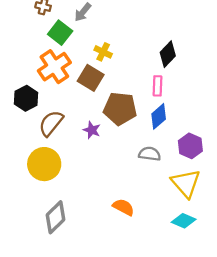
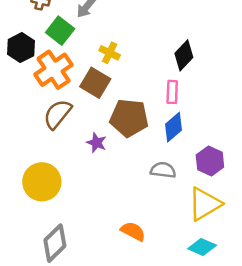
black hexagon: (26, 98) -> (21, 48), moved
brown semicircle: (51, 123) -> (57, 114), moved
yellow triangle: (186, 183) -> (205, 204), turned 40

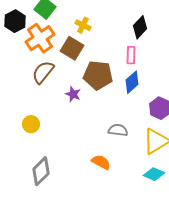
gray semicircle: (163, 170) -> (118, 130), moved
yellow circle: (42, 182) -> (31, 124), size x0.6

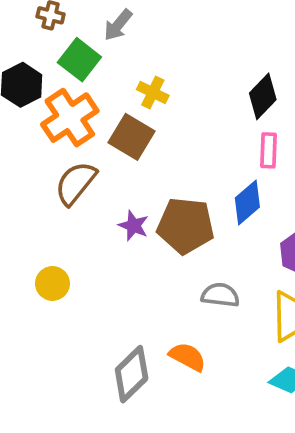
pink rectangle: (131, 55) -> (268, 150), moved
brown pentagon: (98, 75) -> (186, 226), moved
gray diamond: (41, 171) -> (132, 374), moved

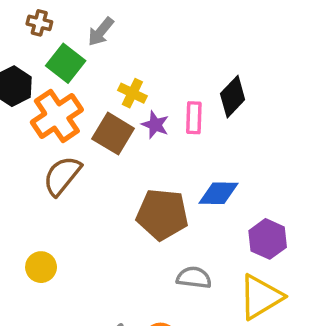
pink rectangle: (268, 150) -> (194, 118), moved
blue diamond: (247, 202) -> (218, 193), turned 42
purple star: (133, 226) -> (155, 125), moved

